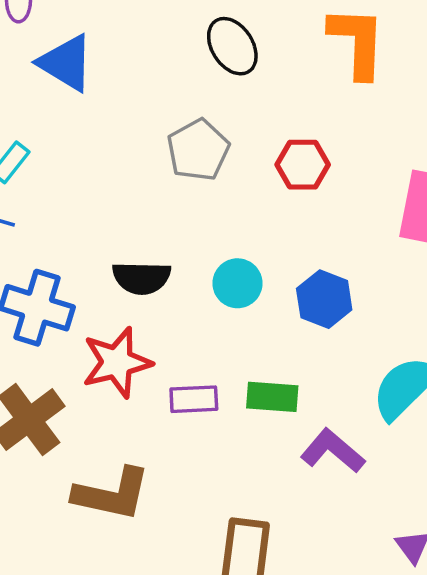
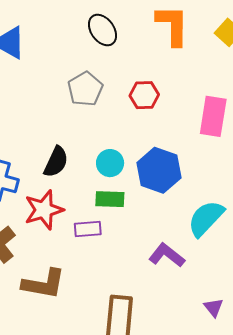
black semicircle: (141, 278) -> (56, 162), turned -64
blue hexagon: (324, 299) -> (159, 170), size x1.4
green rectangle: (272, 397) -> (110, 199), moved

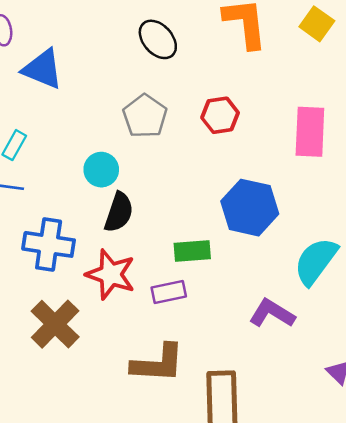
cyan circle: (110, 163) -> (101, 170), moved
red star: (44, 210) -> (111, 274), turned -30
brown L-shape: (44, 284) -> (158, 363), moved

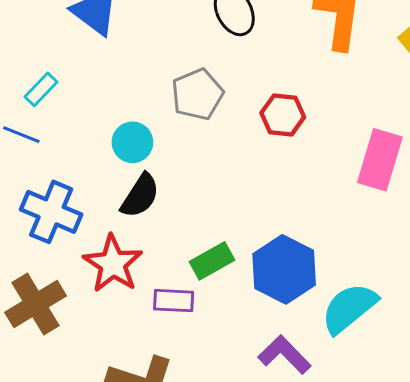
blue hexagon: (250, 208) -> (284, 269), moved
green rectangle: (192, 251) -> (212, 261), turned -39

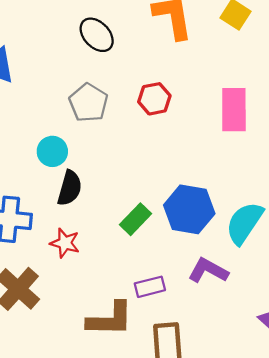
red star: (113, 264) -> (65, 243), size x0.7
purple rectangle: (174, 301) -> (150, 287), moved

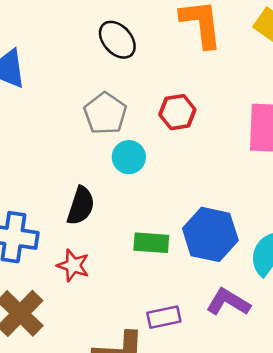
cyan circle: (52, 151) -> (129, 157), moved
green rectangle: (136, 219) -> (151, 243), turned 48

